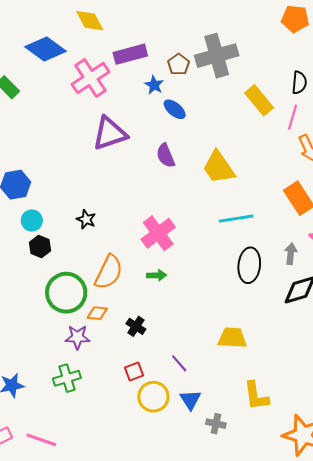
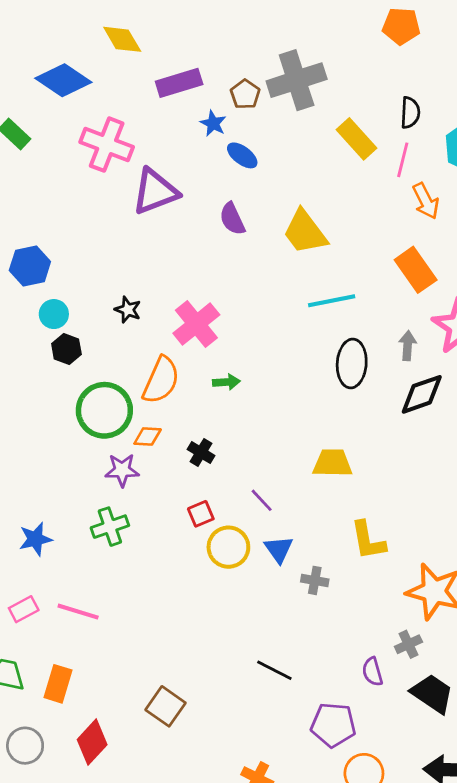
pink cross: (91, 78) -> (107, 145), moved, turned -33
pink cross: (158, 233) -> (196, 324), moved

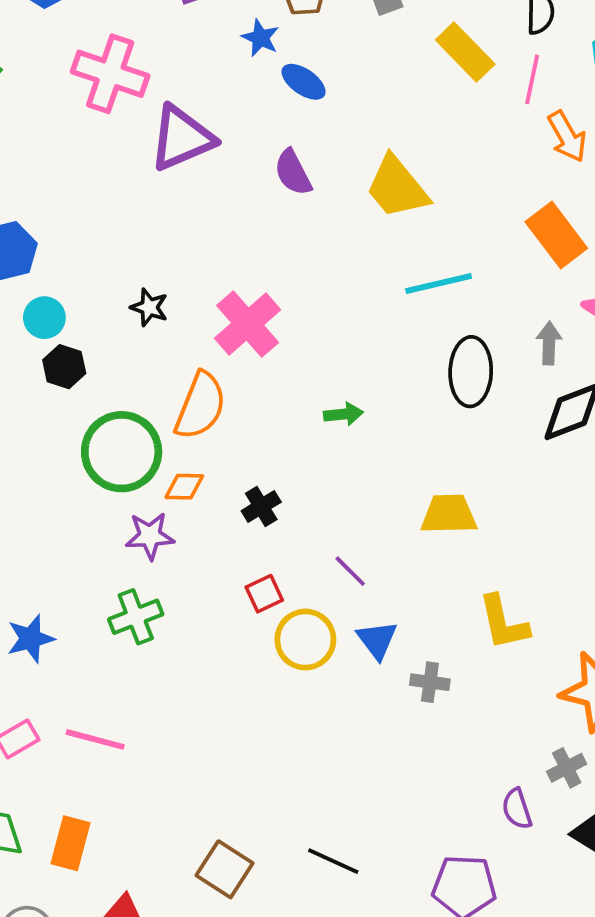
green arrow: (226, 382) -> (343, 414), moved
black cross: (201, 452) -> (261, 506), turned 30
black line: (274, 670) -> (333, 861), moved

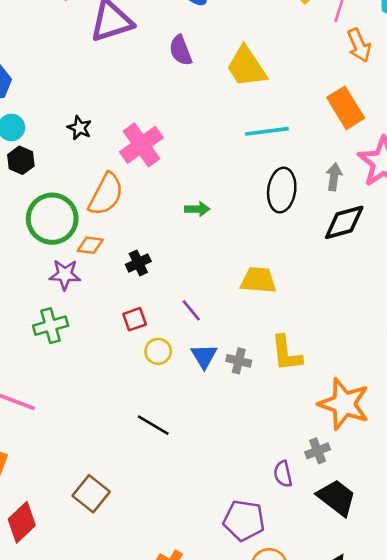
yellow circle: (305, 640) -> (158, 351), size x0.7
gray cross: (430, 682) -> (239, 361), moved
black line: (333, 861) -> (153, 425), moved

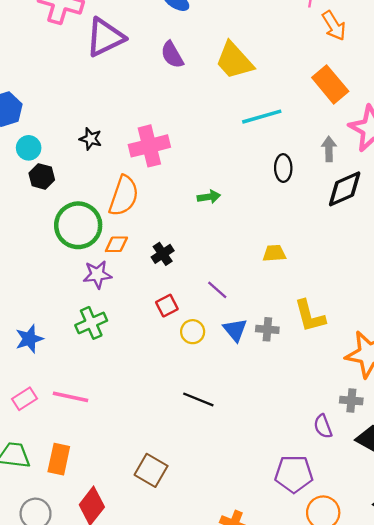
pink cross: (141, 145) -> (149, 146), turned 30
black ellipse: (282, 190) -> (283, 168), size x0.7
yellow trapezoid: (258, 280) -> (274, 253), size x0.7
gray cross: (318, 451) -> (351, 401), turned 35

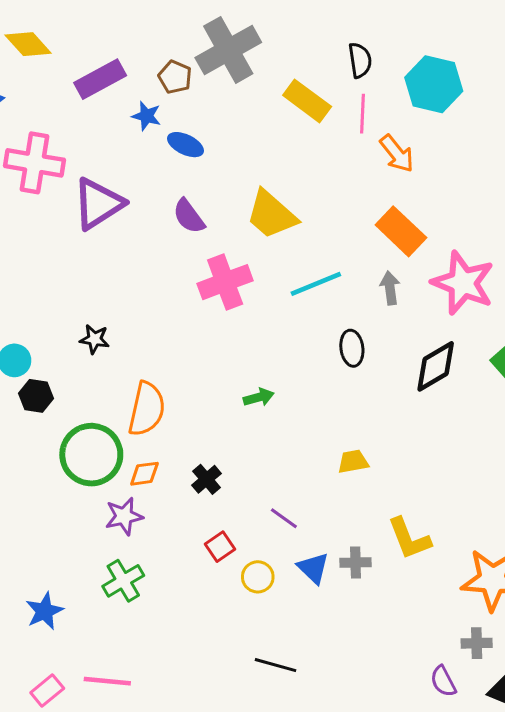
pink cross: (149, 146) -> (225, 282), moved
gray arrow: (329, 149) -> (390, 288), moved

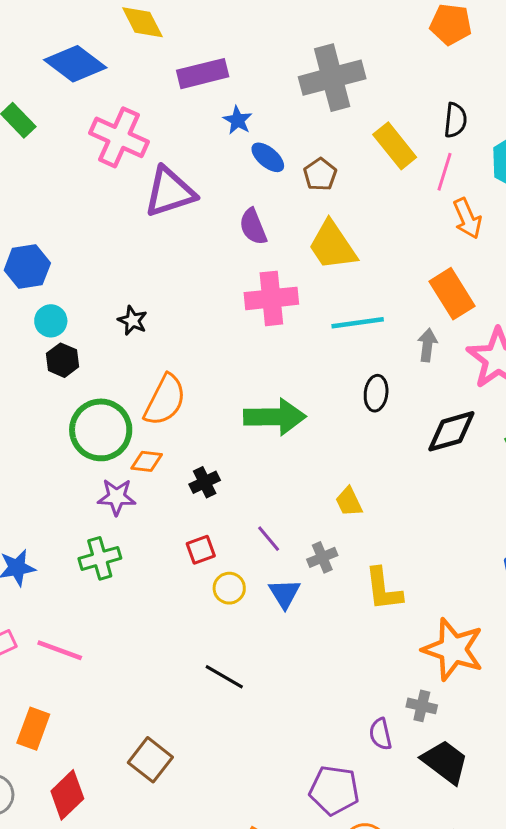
brown pentagon: (175, 77) -> (320, 174), moved
green arrow: (259, 397) -> (275, 417), size x2.0
yellow trapezoid: (353, 462) -> (349, 502), turned -120
gray cross: (356, 562) -> (322, 557), moved, turned -36

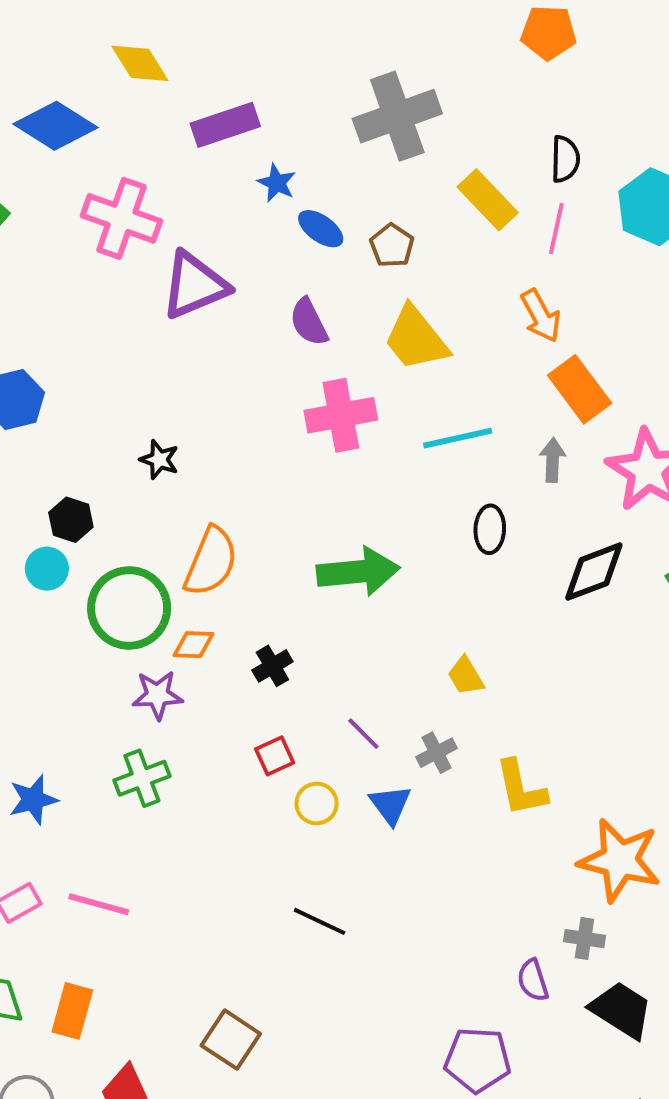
orange arrow: (467, 219) -> (541, 316), moved
cyan circle: (51, 321) -> (47, 569), moved

